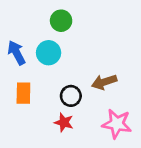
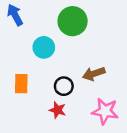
green circle: (61, 21) -> (73, 21), moved, size x1.5
blue arrow: (16, 53) -> (15, 15), moved

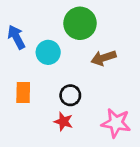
blue arrow: (15, 15) -> (16, 37), moved
brown arrow: (94, 74) -> (104, 58), moved

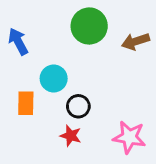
cyan circle: (48, 52) -> (54, 78), moved
brown arrow: (104, 58) -> (135, 41), moved

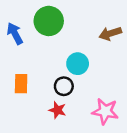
green circle: (89, 26) -> (49, 21), moved
cyan circle: (54, 78) -> (78, 64), moved

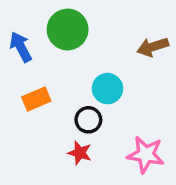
orange rectangle: (21, 84) -> (36, 99), moved, turned 66

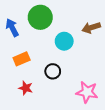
cyan circle: (107, 89) -> (64, 41), moved
red star: (80, 153) -> (26, 88), moved

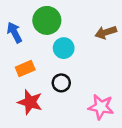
cyan circle: (64, 41) -> (64, 48), moved
red star: (26, 88) -> (30, 102), size x1.5

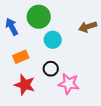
pink star: (101, 107) -> (69, 84), moved

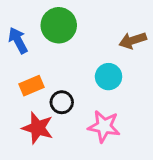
cyan circle: (53, 40) -> (109, 77), moved
black circle: (51, 69) -> (62, 102), moved

